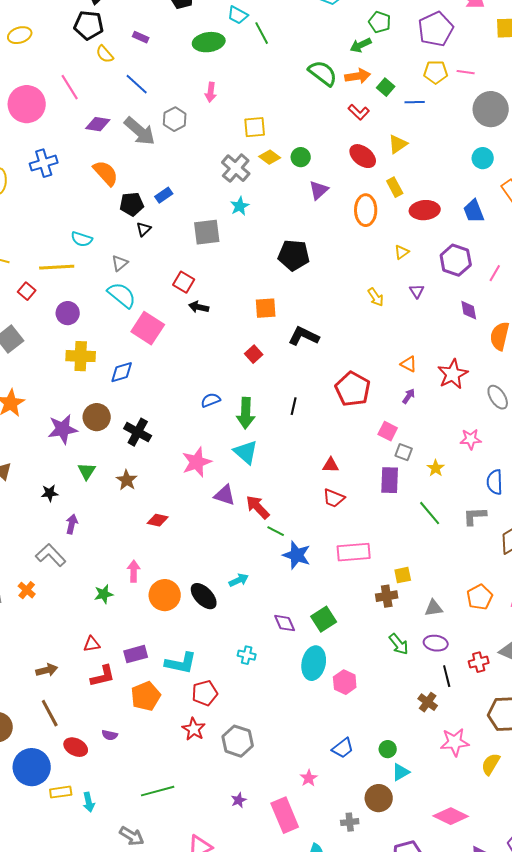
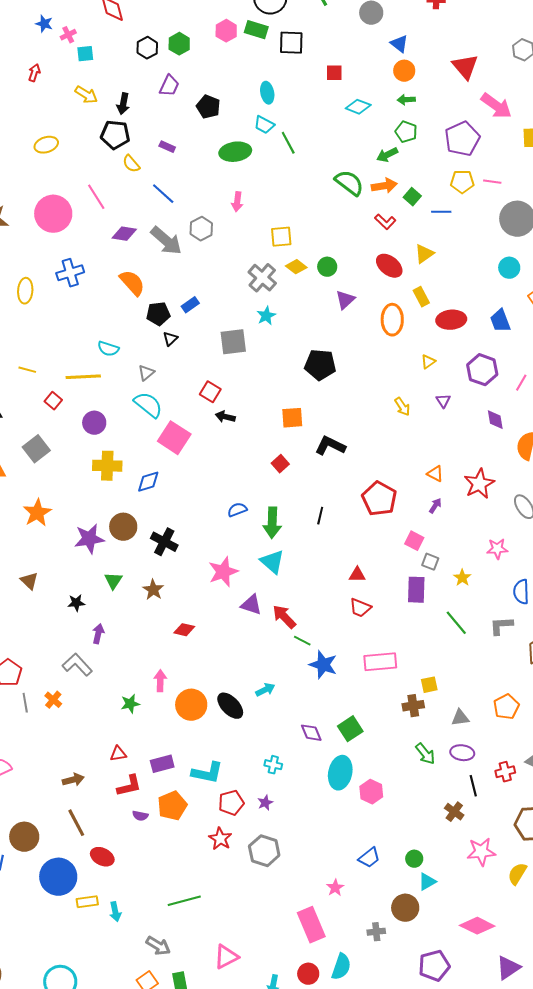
purple semicircle: (110, 735) -> (140, 816), moved
purple star: (239, 800) -> (265, 803), moved

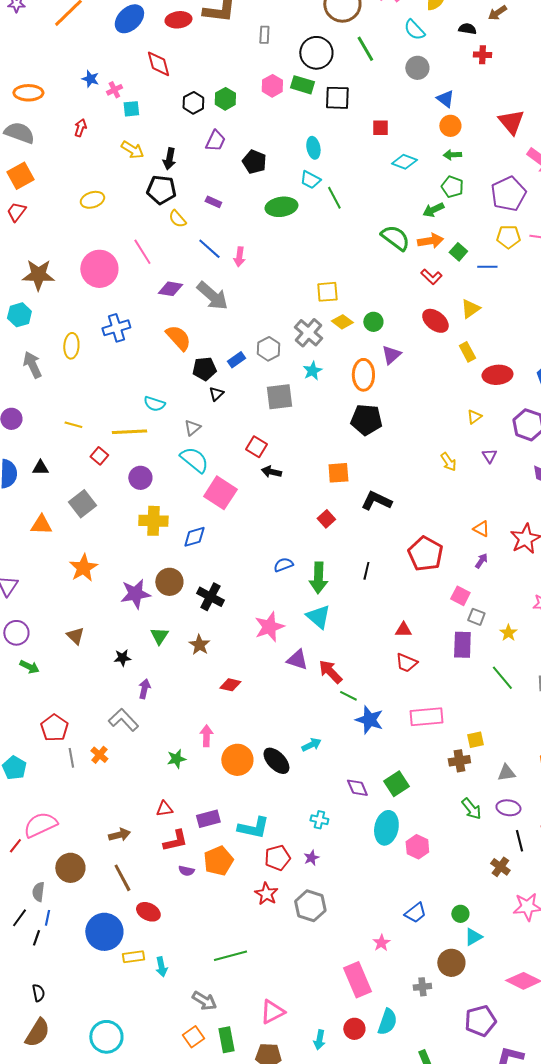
pink arrow: (237, 202) -> (239, 257), moved
gray hexagon: (201, 229) -> (268, 349), moved
orange ellipse: (392, 320) -> (363, 375), moved
brown circle: (24, 837) -> (70, 868), moved

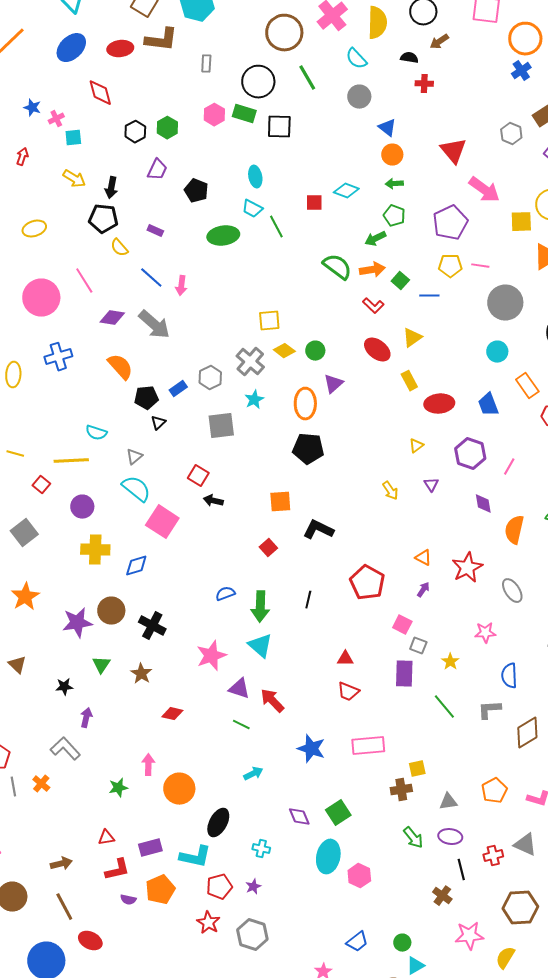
red square: (380, 128) -> (314, 203), moved
green line: (348, 696) -> (241, 725), moved
black ellipse: (276, 761) -> (218, 823), moved, turned 72

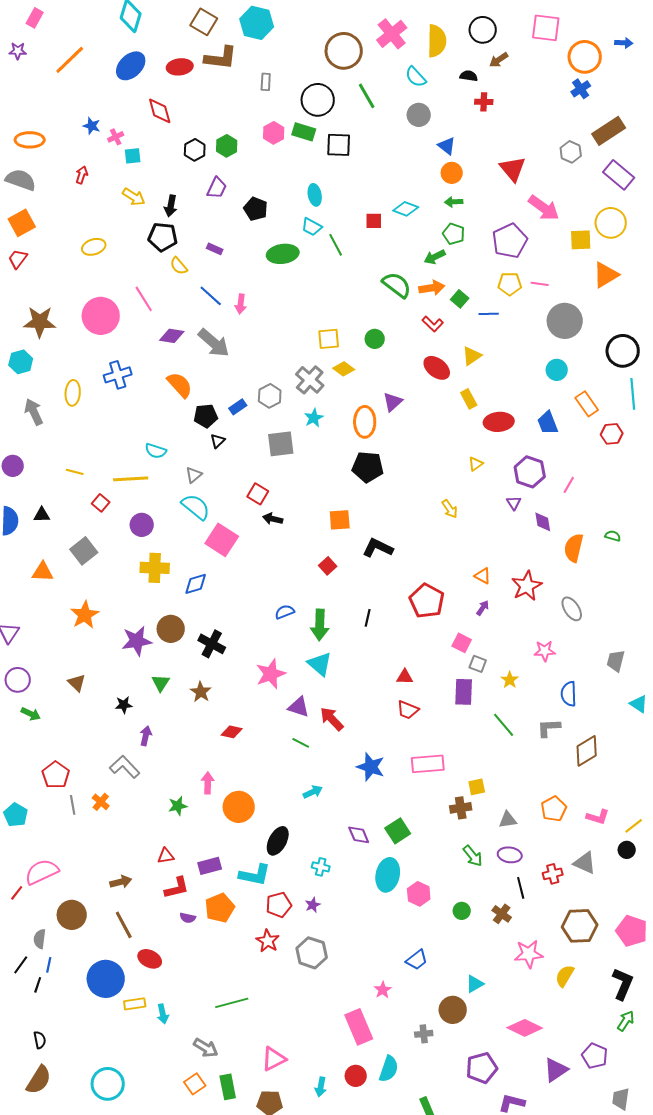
green circle: (315, 351) -> (375, 339), moved
purple triangle: (431, 485) -> (514, 503), moved
green circle: (402, 943) -> (462, 911), moved

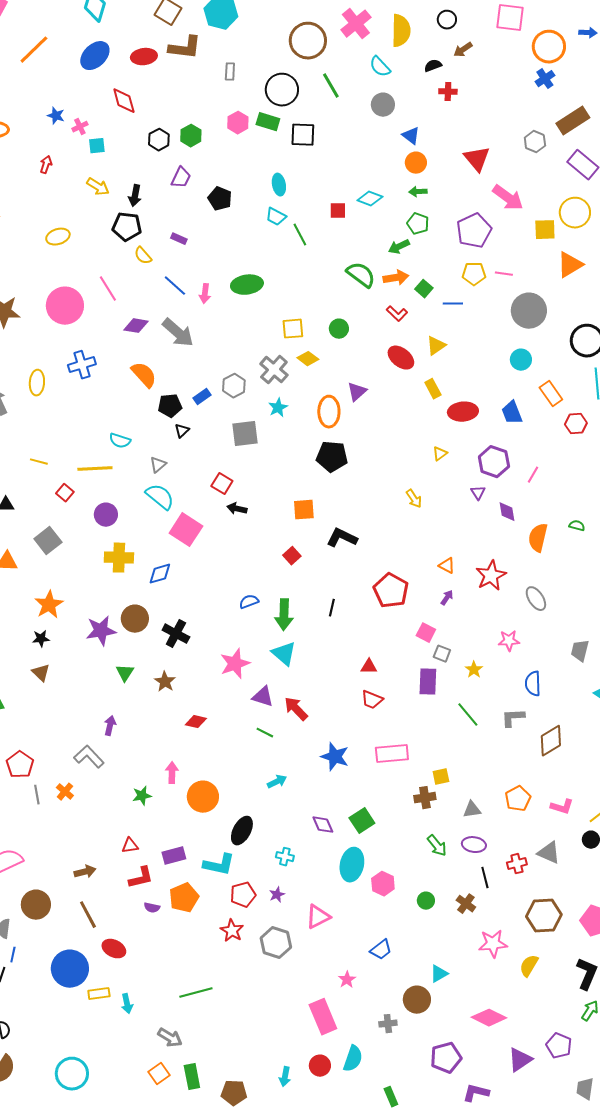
black circle: (483, 30) -> (447, 20), size x0.7
black semicircle: (469, 76) -> (433, 66), turned -30
green ellipse: (283, 254) -> (247, 285), moved
black star: (124, 705) -> (41, 639), moved
pink triangle: (274, 1059) -> (318, 917), moved

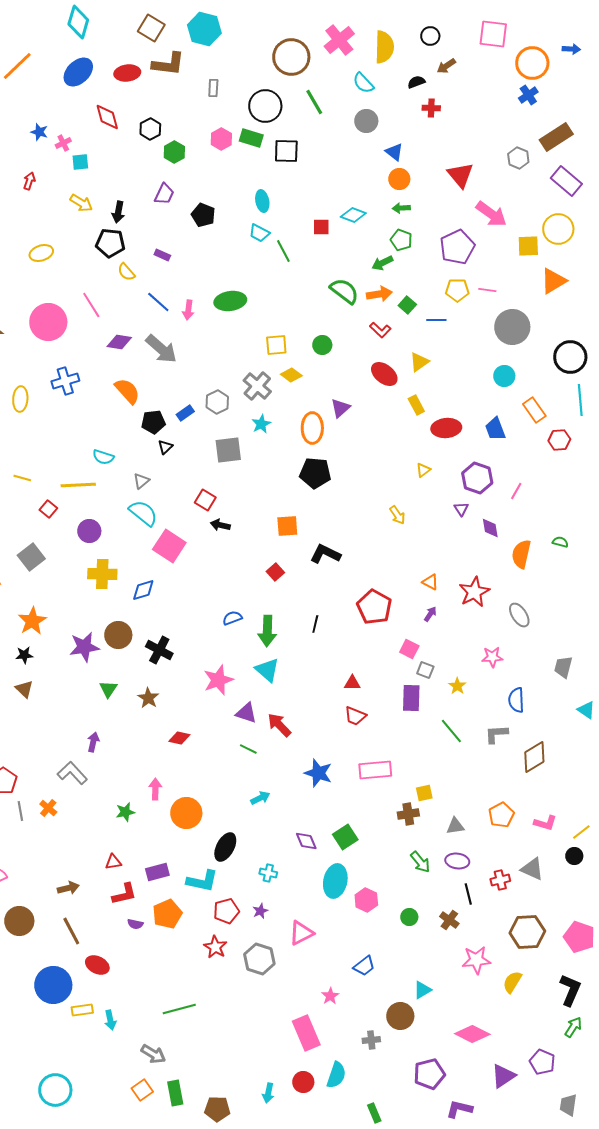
black hexagon: (159, 140) -> (150, 129), moved

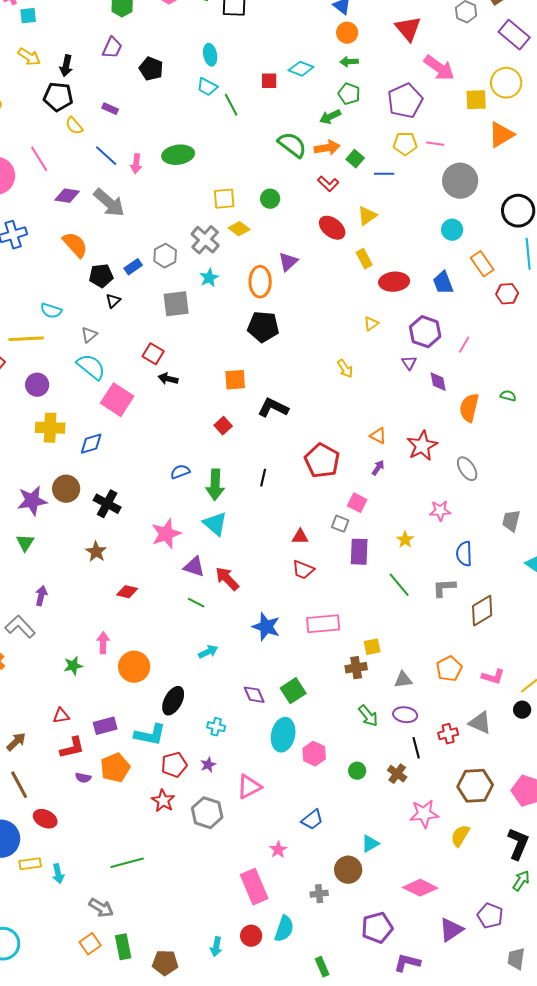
gray square: (425, 670) -> (340, 524), moved
green triangle: (108, 689) -> (25, 543), moved
brown arrow: (68, 888) -> (16, 742), turned -30

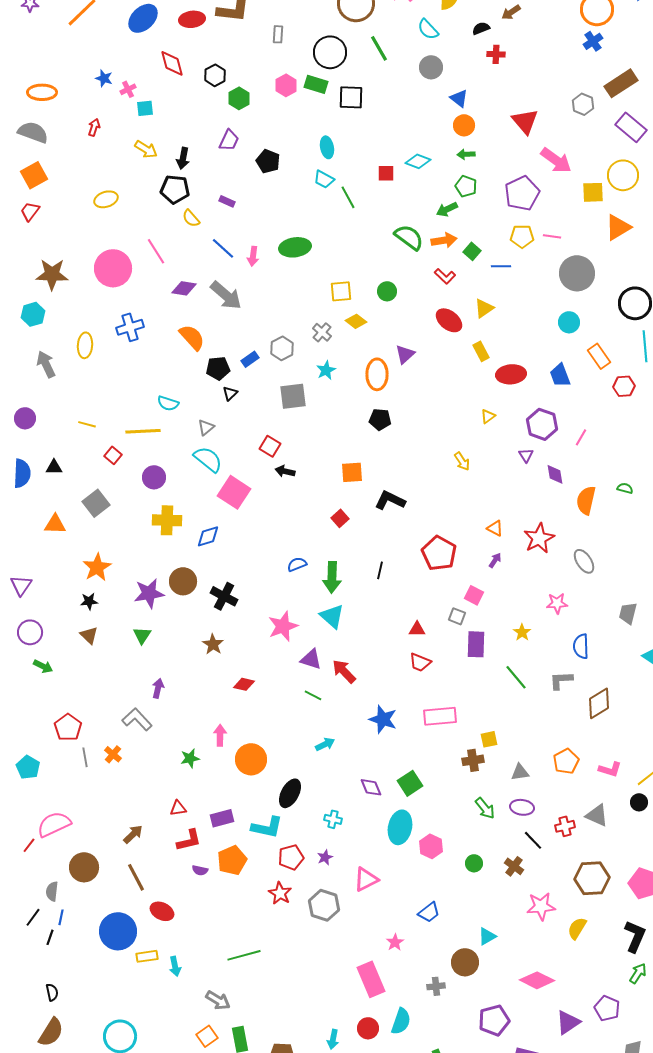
gray cross: (205, 240) -> (322, 332), size x0.7
black pentagon: (263, 327) -> (380, 419), size x0.7
black line: (416, 748) -> (533, 840), turned -30

